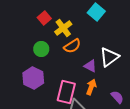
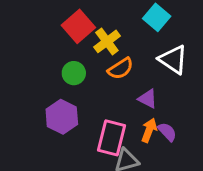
red square: (44, 18) -> (78, 26), size x1.5
white triangle: (109, 57) -> (173, 60), moved, turned -50
purple semicircle: (117, 97) -> (167, 132), moved

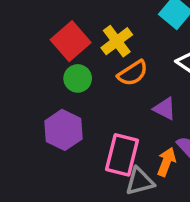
red square: (78, 26) -> (71, 41), moved
orange arrow: (149, 130) -> (166, 162), moved

